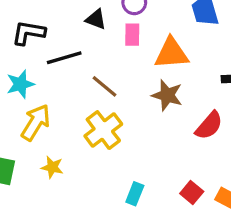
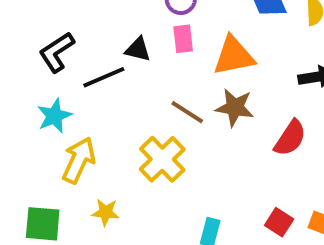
black triangle: (96, 19) -> (138, 49), moved
black L-shape: (28, 33) -> (57, 52), turned -36
brown line: (104, 86) -> (187, 112), moved

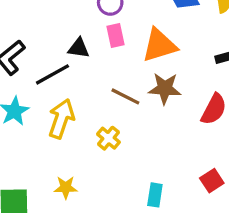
yellow cross: (162, 159) -> (108, 138), size x0.6
yellow arrow: (79, 160) -> (61, 119), moved
red square: (279, 222) -> (212, 181), turned 30

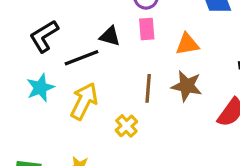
orange triangle: (159, 45) -> (187, 44), size x0.7
brown line: (125, 96) -> (148, 88), turned 60

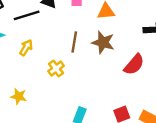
yellow arrow: (84, 101) -> (26, 48), size x0.6

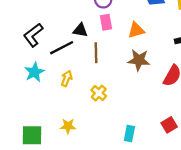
brown line: (74, 42) -> (96, 53), moved

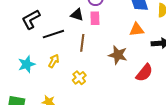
black triangle: (80, 30) -> (77, 15), moved
orange triangle: (136, 30) -> (137, 29), moved
cyan star: (34, 72) -> (27, 64), moved

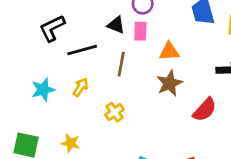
orange triangle: (137, 29) -> (169, 51), moved
brown star: (118, 55) -> (169, 83), turned 30

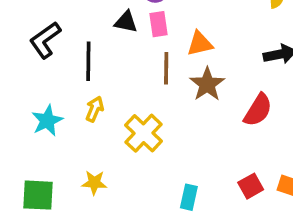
black line: (82, 50) -> (88, 61), turned -64
brown line: (121, 64) -> (166, 68), moved
yellow cross: (115, 112) -> (144, 133), size x1.5

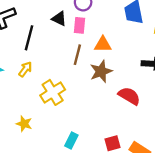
red semicircle: (258, 110) -> (129, 96), turned -105
yellow star: (94, 183) -> (24, 124), moved

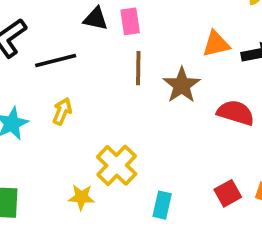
black line: (29, 38) -> (56, 60), turned 75
orange triangle: (103, 44) -> (216, 44), moved
yellow cross: (53, 92) -> (117, 165), moved

